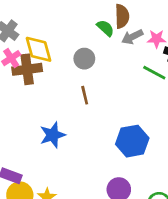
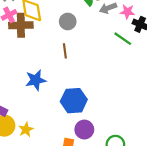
blue hexagon: (132, 141) -> (74, 101), moved

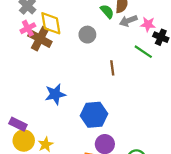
brown cross: (21, 25) -> (40, 39), turned 30
brown line: (65, 51) -> (112, 68), moved

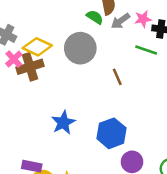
yellow diamond: (51, 23) -> (37, 47), turned -40
gray circle: (87, 35) -> (80, 48), size x1.6
brown cross: (40, 39) -> (30, 67), turned -30

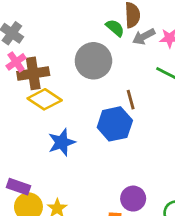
yellow diamond: (37, 47) -> (45, 99), moved
blue hexagon: (111, 133) -> (115, 124), moved

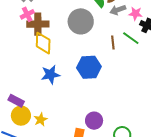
yellow diamond: (45, 99) -> (43, 43), turned 50
brown line: (131, 100) -> (113, 43), moved

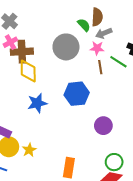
pink star: (135, 14) -> (97, 48), moved
purple circle: (94, 121) -> (103, 126), moved

